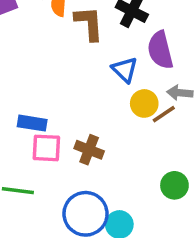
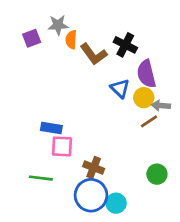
brown L-shape: (89, 23) -> (94, 54), turned 148
yellow circle: (144, 103) -> (144, 98), moved
brown cross: (89, 150) -> (94, 168), moved

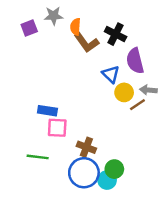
orange semicircle: (71, 40) -> (75, 27), moved
yellow circle: (144, 98) -> (124, 92), moved
green circle: (157, 174) -> (114, 169), moved

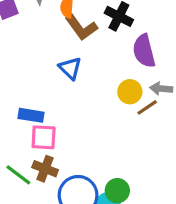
blue triangle: (111, 74) -> (70, 68), moved
brown cross: (86, 147) -> (45, 169), moved
green line: (38, 157) -> (18, 175), turned 30

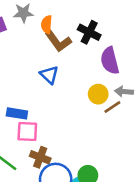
brown cross: (45, 169) -> (40, 157), moved

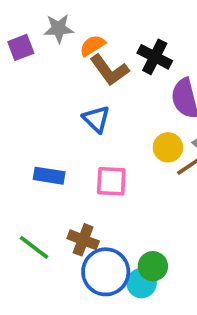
orange semicircle: (47, 24) -> (93, 46), turned 54
pink square: (27, 131) -> (111, 181), moved

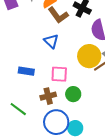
yellow circle: (168, 147) -> (89, 56), size x1.5
brown cross: (83, 240) -> (48, 96), moved, turned -35
green circle: (153, 266) -> (73, 94), moved

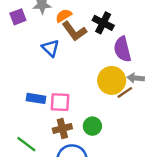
blue triangle: (51, 41) -> (50, 48), moved
pink square: (59, 74) -> (60, 102), moved

